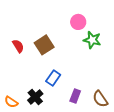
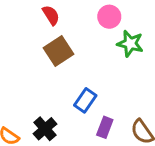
red semicircle: (18, 46) -> (51, 15), moved
blue rectangle: (53, 78) -> (85, 100), moved

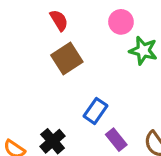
purple rectangle: (105, 127) -> (116, 140), turned -60

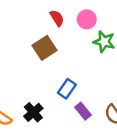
red semicircle: (59, 20) -> (57, 18), moved

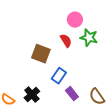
red semicircle: (57, 18) -> (66, 41), moved
brown square: (45, 48) -> (41, 54), moved, turned -36

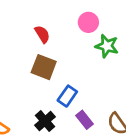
red semicircle: (66, 41) -> (42, 34), moved
black cross: (32, 95) -> (45, 121), moved

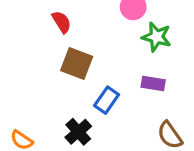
red semicircle: (42, 34) -> (62, 22), moved
purple rectangle: (84, 120) -> (153, 83), moved, turned -42

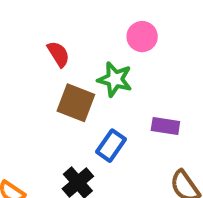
green star: (156, 37) -> (115, 79), moved

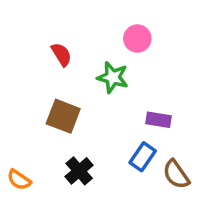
brown square: (76, 103) -> (63, 116), moved
blue rectangle: (111, 146) -> (143, 157), moved

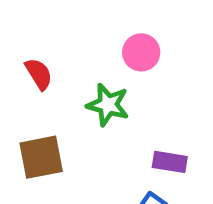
brown square: (63, 116) -> (41, 157), turned -32

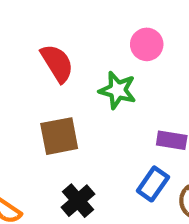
red semicircle: (39, 74) -> (57, 63), size x1.4

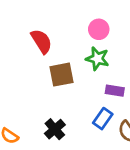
green star: (118, 90) -> (97, 59), moved
brown square: (59, 136) -> (61, 75), moved

